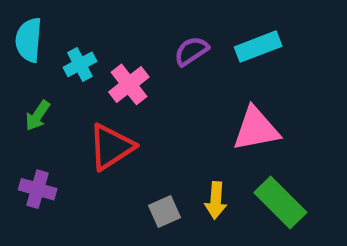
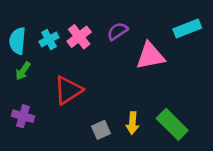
cyan semicircle: (29, 40) -> (17, 41), moved
cyan rectangle: (258, 47) -> (187, 29), moved
pink cross: (129, 84) -> (79, 37), moved
pink triangle: (256, 129) -> (150, 56), moved

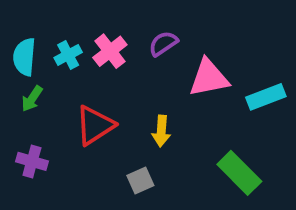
cyan rectangle: (187, 29) -> (266, 97), moved
yellow arrow: (133, 123) -> (161, 131), moved

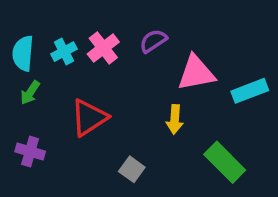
yellow arrow: (161, 131) -> (175, 119), moved
gray square: (140, 180) -> (132, 169), turned -30

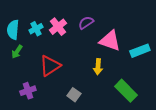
pink triangle: (196, 73) -> (110, 41), turned 30
purple cross: (30, 151) -> (28, 91), moved, turned -35

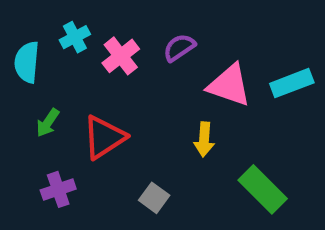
cyan cross: (36, 29) -> (75, 37), moved
cyan rectangle: (140, 51) -> (292, 83), moved
green arrow: (17, 52) -> (48, 123), moved

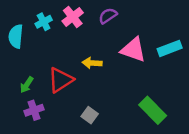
purple semicircle: (179, 48) -> (108, 16), moved
pink cross: (121, 56) -> (73, 17), moved
green arrow: (48, 123) -> (27, 85), moved
yellow arrow: (204, 139) -> (92, 63), moved, turned 90

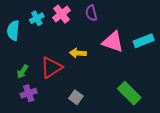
purple semicircle: (108, 16) -> (91, 13), turned -70

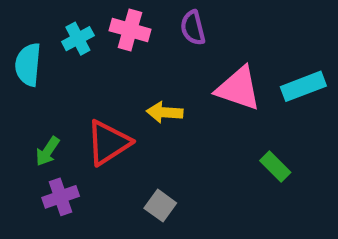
pink cross: (61, 14) -> (130, 30), turned -36
green rectangle: (129, 93) -> (275, 167), moved, size x0.6

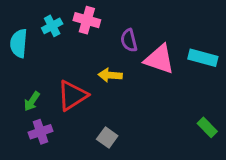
purple semicircle: (193, 28) -> (129, 40), moved
cyan rectangle: (303, 86) -> (203, 58), turned 36
green rectangle: (275, 167) -> (207, 127), moved

